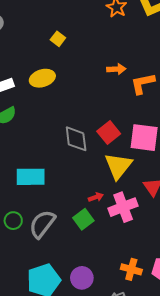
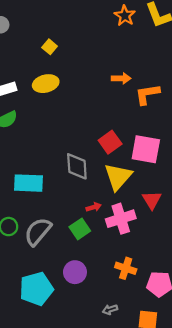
yellow square: (58, 39) -> (50, 47), moved
gray diamond: (76, 139) -> (77, 166), moved
orange cross: (131, 269) -> (126, 268), moved
purple circle: (82, 278) -> (75, 272), moved

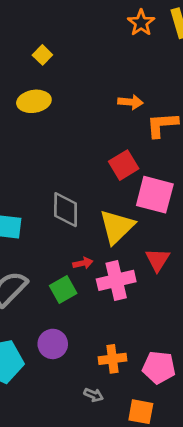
red square: (110, 142) -> (124, 165), moved
orange cross: (126, 268) -> (112, 359), moved, turned -30
gray arrow: (110, 310) -> (94, 395), turned -144

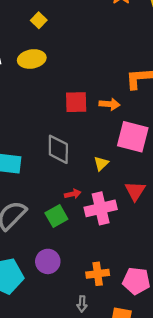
orange arrow: (130, 102) -> (109, 104), moved
red square: (124, 165) -> (76, 102), moved, turned 30
yellow triangle: (117, 227) -> (101, 163), size x0.5
gray arrow: (94, 395) -> (82, 304), turned 70

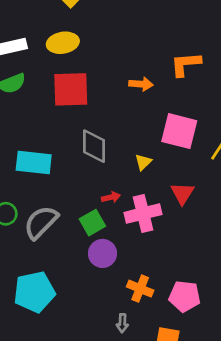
red square: (76, 102) -> (71, 89), moved, size x1.4
orange arrow: (109, 104) -> (141, 84), moved
purple circle: (48, 261) -> (102, 253), moved
orange cross: (98, 274) -> (140, 289), turned 30

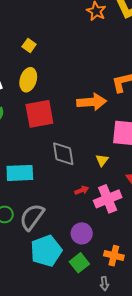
yellow ellipse: (63, 43) -> (28, 80), turned -55
orange arrow: (141, 84) -> (92, 102), size x1.6
green square: (92, 223) -> (79, 263), moved
cyan pentagon: (34, 292) -> (46, 251), moved

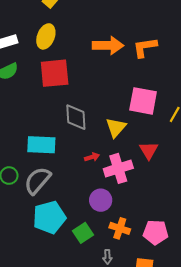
orange arrow: (92, 102) -> (108, 45), moved
yellow triangle: (102, 160) -> (116, 127), size x1.5
cyan rectangle: (20, 173) -> (41, 145), moved
purple circle: (82, 233) -> (101, 200), moved

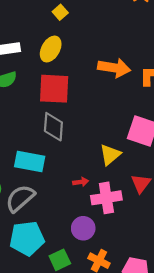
gray diamond: (76, 117) -> (53, 127), moved

